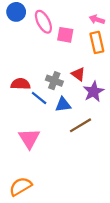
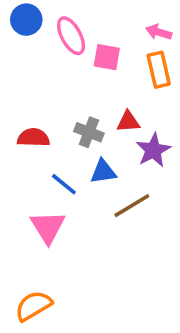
red triangle: (78, 74) -> (128, 122), turned -40
blue line: (39, 98) -> (64, 184), moved

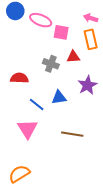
pink ellipse: (71, 36) -> (41, 20), turned -40
red triangle: (128, 122) -> (73, 57), moved
gray cross: (89, 132) -> (51, 64), moved
brown line: (132, 206) -> (72, 134), moved, turned 40

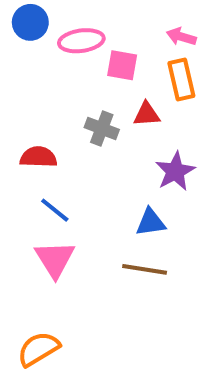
pink ellipse: (41, 20) -> (81, 41), turned -30
blue triangle: (59, 97) -> (151, 222), moved
blue line: (37, 105) -> (55, 210), moved

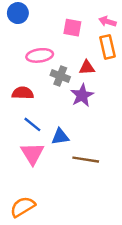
pink ellipse: (81, 41) -> (40, 55), moved
pink square: (122, 65) -> (72, 28), moved
purple star: (175, 171) -> (82, 95), moved
blue triangle: (151, 222) -> (60, 137), moved

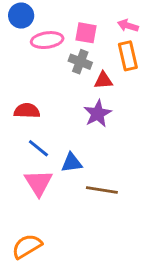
pink ellipse: (40, 55) -> (47, 40), moved
gray cross: (60, 76) -> (80, 62), moved

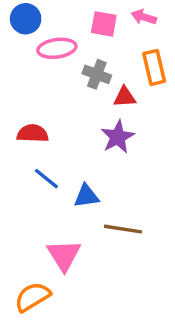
pink arrow: (128, 26) -> (144, 17), moved
pink square: (86, 33) -> (104, 24), moved
pink triangle: (38, 183) -> (64, 255), moved

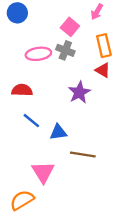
pink arrow: (144, 17) -> (97, 12), turned -77
pink square: (104, 24) -> (70, 27), moved, turned 30
pink ellipse: (57, 48) -> (38, 54), moved
red triangle: (125, 97) -> (103, 70), moved, turned 35

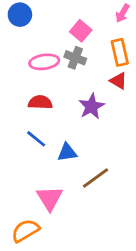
pink arrow: (97, 12) -> (123, 13), moved
red semicircle: (22, 90) -> (40, 102), moved
brown line: (83, 154) -> (96, 178), turned -45

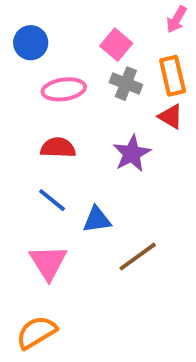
blue circle: (20, 15) -> (31, 43), moved
gray cross: (75, 58) -> (126, 84), moved
pink triangle: (50, 198) -> (48, 262), moved

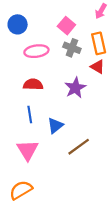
blue line: (52, 200) -> (30, 114), turned 42
blue triangle: (97, 220) -> (55, 126), turned -30

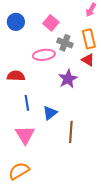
pink square: (66, 26) -> (51, 23), moved
pink ellipse: (36, 51) -> (44, 55), moved
red semicircle: (33, 84) -> (16, 76), moved
brown line: (79, 147) -> (71, 132), turned -50

